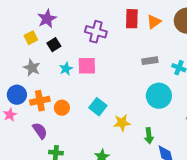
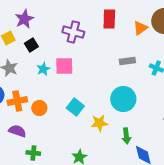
orange triangle: (154, 22) -> (140, 28), moved
cyan circle: (159, 96) -> (123, 99), moved
purple semicircle: (40, 131) -> (17, 131), turned -36

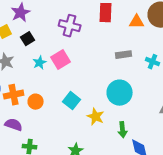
orange triangle: (140, 28) -> (137, 22), turned 35
pink square: (64, 66) -> (61, 60), turned -30
yellow star: (99, 123) -> (96, 117), turned 30

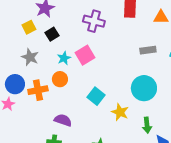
orange circle: (36, 102) -> (60, 79), moved
purple semicircle: (14, 125) -> (63, 120), moved

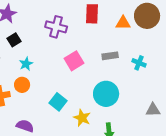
pink square: (85, 55) -> (74, 61), moved

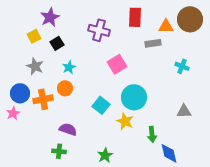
gray rectangle: (110, 56) -> (153, 43), moved
cyan circle: (106, 94) -> (134, 97), moved
gray triangle: (153, 110) -> (184, 111), moved

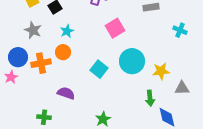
gray triangle: (184, 111) -> (182, 88), moved
yellow star: (125, 121) -> (161, 71), moved, turned -30
green cross: (59, 151) -> (44, 117), moved

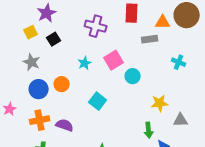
cyan star: (67, 31) -> (85, 63), moved
blue circle: (18, 57) -> (39, 89), moved
cyan circle: (132, 61) -> (133, 76), moved, size x0.6
orange cross: (41, 63) -> (40, 120), moved

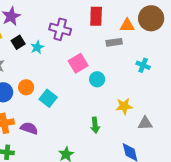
cyan star: (85, 63) -> (37, 47), moved
cyan square: (98, 101) -> (48, 98), moved
green arrow: (149, 130) -> (95, 125), moved

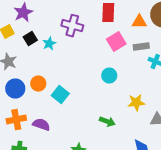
gray rectangle: (114, 42) -> (141, 47), moved
pink square: (78, 63) -> (116, 42), moved
green arrow: (95, 125) -> (107, 122), turned -63

